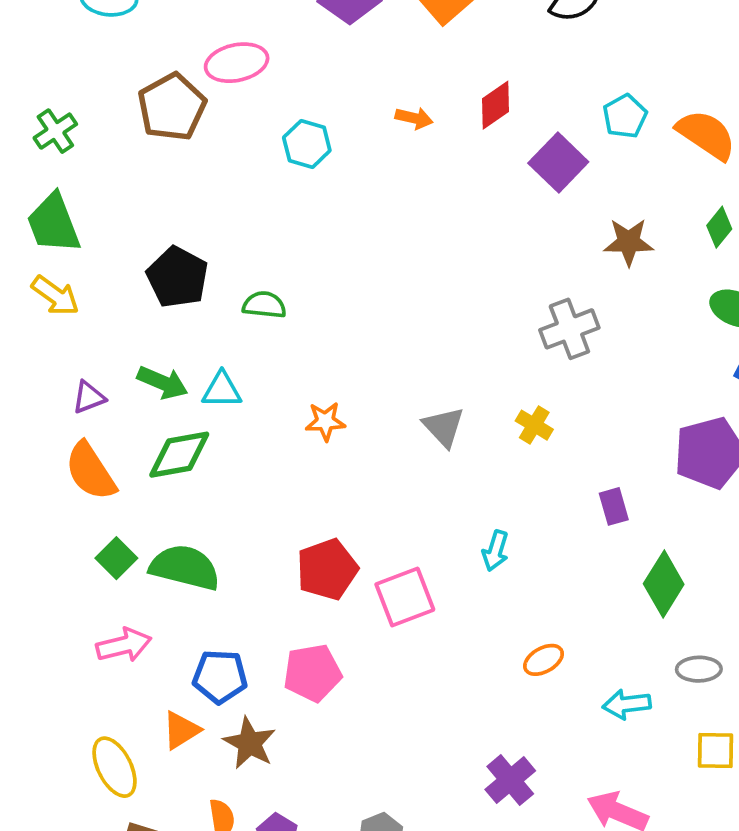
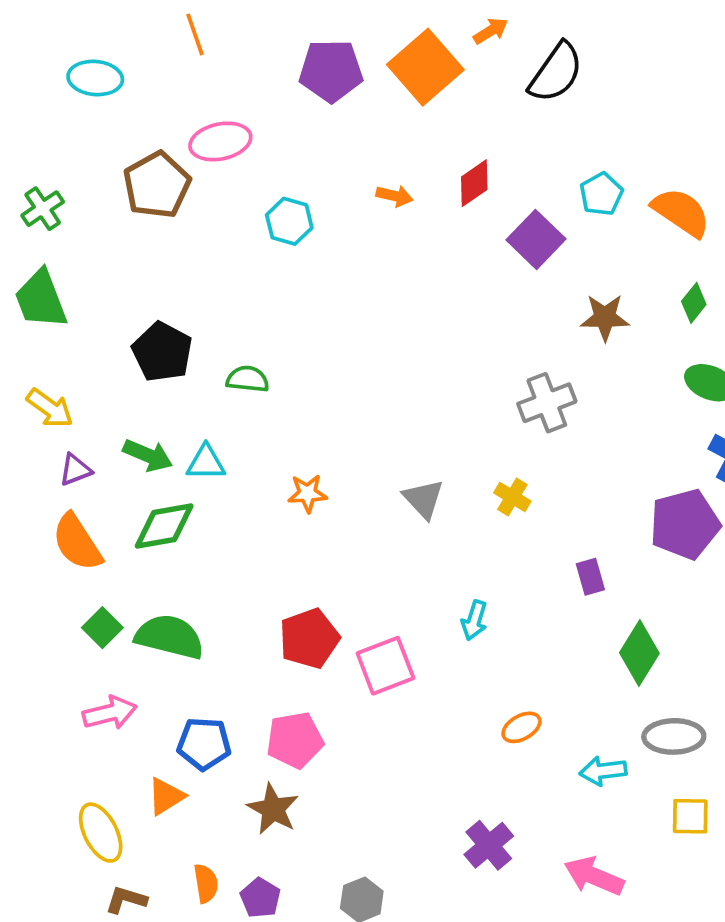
yellow arrow: (55, 296) -> (50, 408), moved
gray ellipse: (699, 669) -> (674, 736), size x1.4
brown star: (250, 743) -> (273, 809), moved

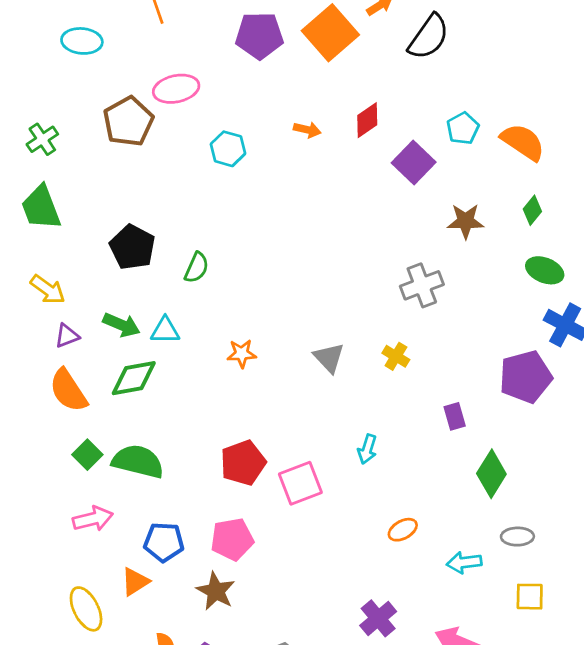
green semicircle: (248, 379) -> (197, 268), turned 108
gray ellipse: (674, 736) -> (517, 537), size x0.7

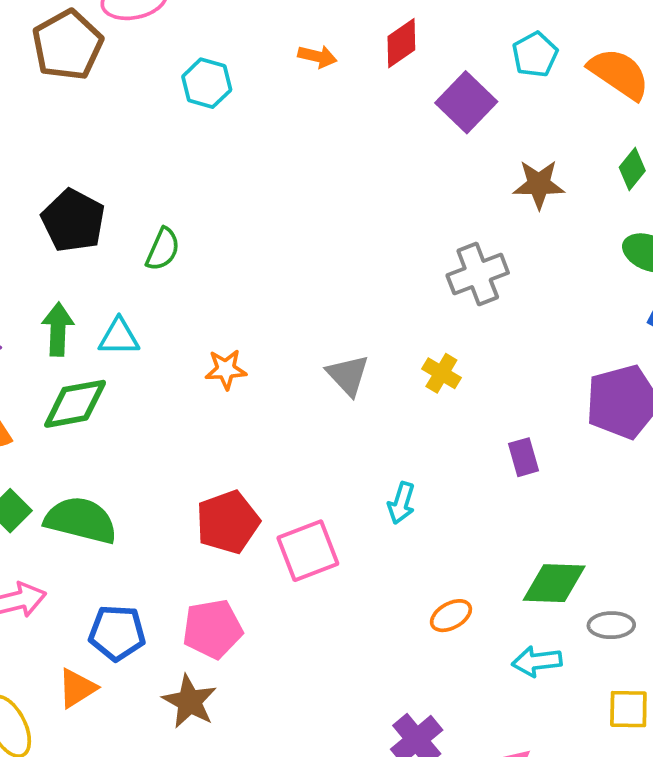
green arrow: (122, 325) -> (58, 329), turned -111
green diamond: (491, 474) -> (554, 583), moved, turned 60

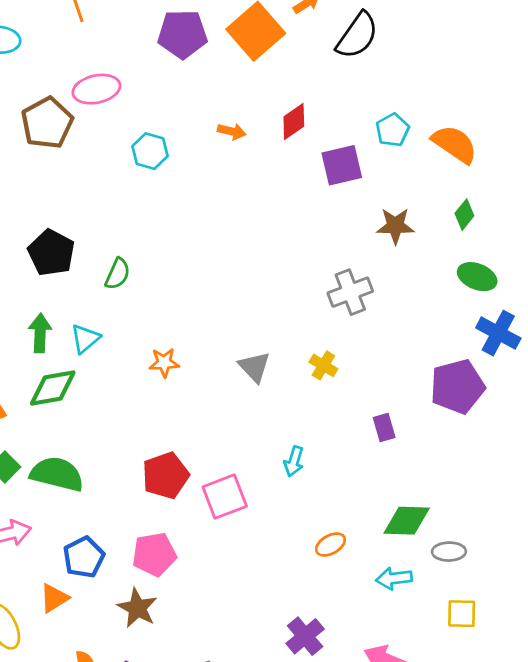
purple square: (466, 102) -> (342, 165), turned 33
cyan triangle: (119, 337) -> (85, 339), turned -40
blue pentagon: (117, 633) -> (84, 557), turned -30

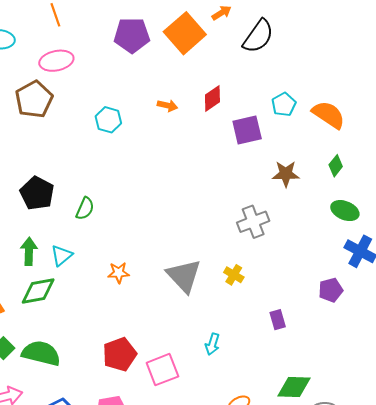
pink ellipse: (96, 89) -> (56, 61), moved
gray triangle: (254, 367) -> (184, 276), size x1.5
purple pentagon: (457, 387) -> (331, 290), size x0.6

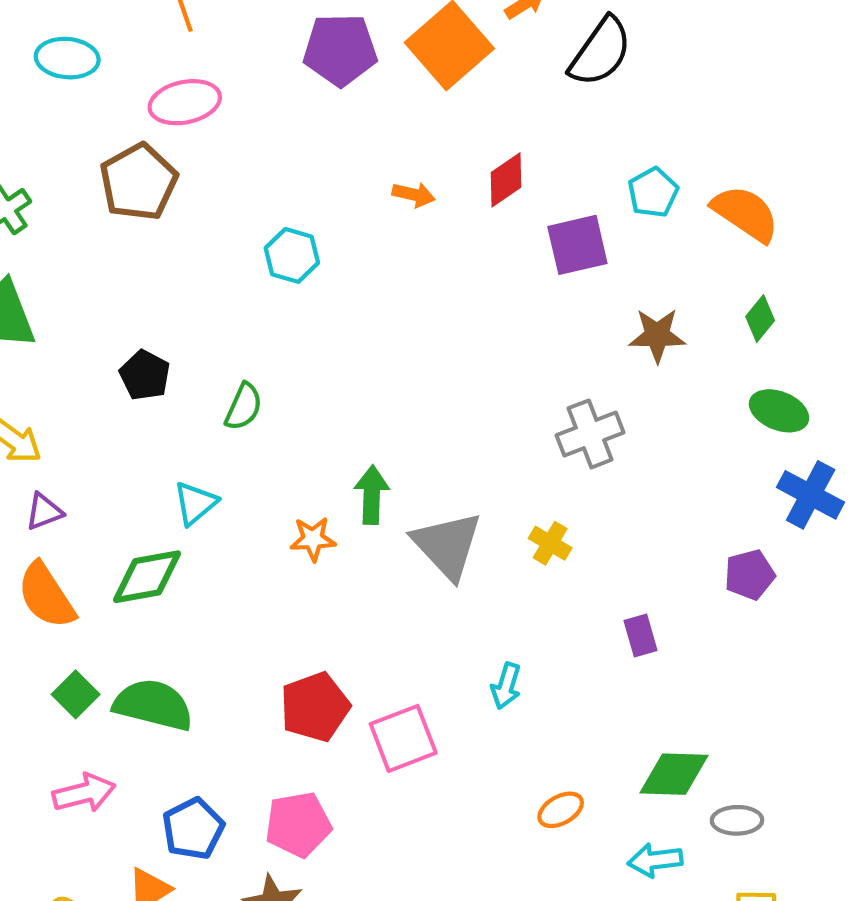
cyan hexagon: (108, 120) -> (292, 255), moved
black pentagon: (37, 193) -> (145, 375), size x0.7
green arrow: (29, 251) -> (372, 495), moved

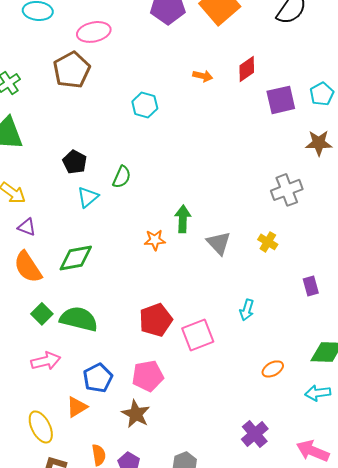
cyan pentagon: (653, 192) -> (322, 94), moved
cyan triangle: (195, 503) -> (88, 197), moved
purple triangle: (44, 512) -> (27, 227), turned 42
gray triangle: (447, 545) -> (219, 243), size x0.7

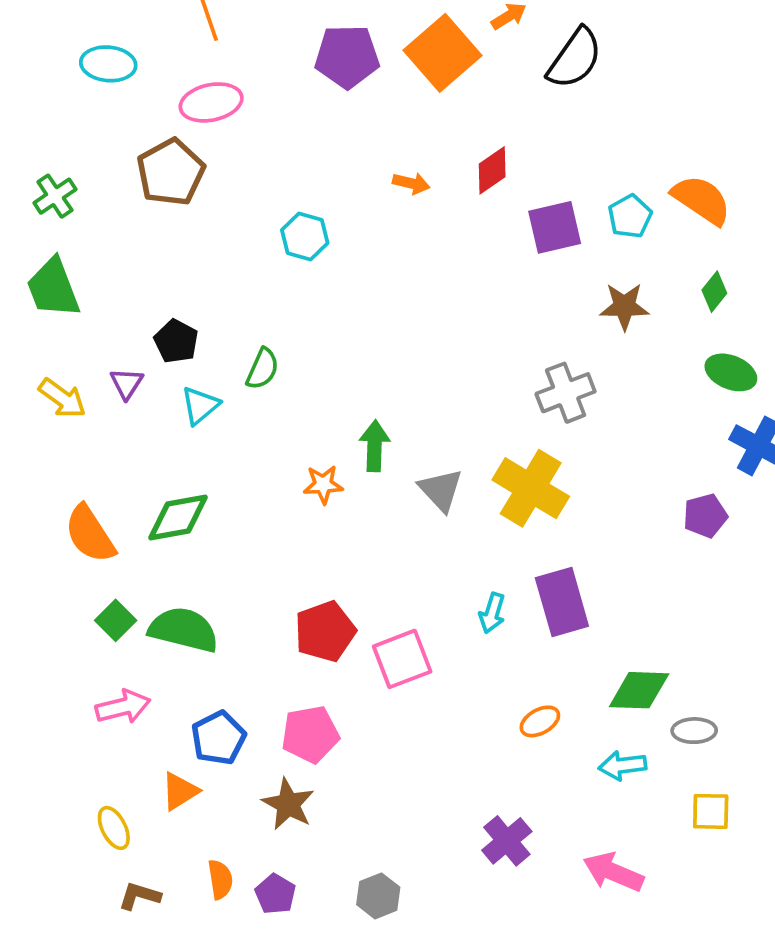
purple triangle: (27, 227) -> (127, 383), moved, turned 42
yellow cross: (268, 242) -> (531, 488), size x2.0
purple rectangle: (311, 286) -> (562, 602), moved, size x1.8
yellow ellipse: (41, 427) -> (114, 828), size x0.7

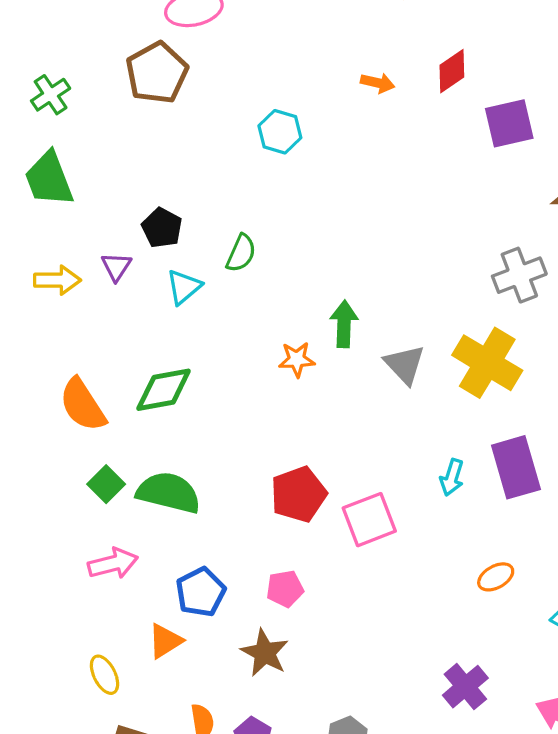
yellow arrow: (62, 398) -> (57, 280), turned -36
pink pentagon: (310, 734) -> (285, 589), size x0.7

